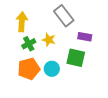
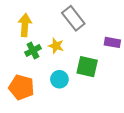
purple rectangle: (85, 37) -> (112, 42), moved
orange pentagon: (29, 69) -> (21, 87), moved, turned 30

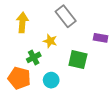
green cross: (33, 50) -> (34, 57), moved
cyan circle: (59, 79) -> (51, 80), moved

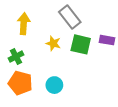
green cross: (34, 57) -> (16, 57), moved
green square: (78, 60) -> (81, 44), moved

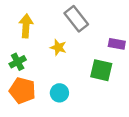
green square: (81, 44) -> (101, 70), moved

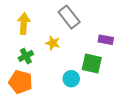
green cross: (18, 62) -> (26, 56), moved
cyan circle: (59, 93) -> (71, 79), moved

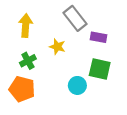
purple rectangle: (106, 40) -> (99, 37), moved

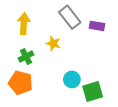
purple rectangle: (99, 37) -> (97, 26), moved
green square: (100, 69) -> (93, 91), moved, turned -30

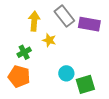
yellow arrow: (24, 24) -> (34, 21), moved
purple rectangle: (97, 26) -> (89, 24), size x1.5

